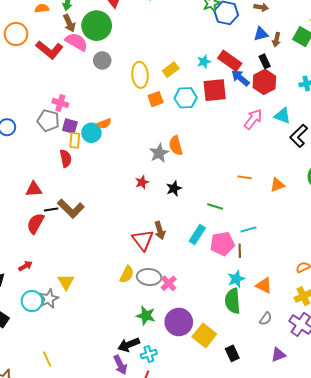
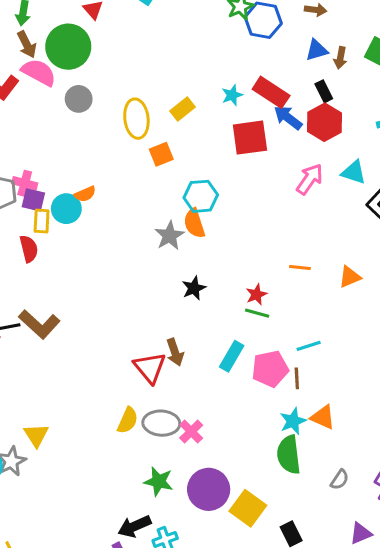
cyan hexagon: (186, 98) -> (201, 196), moved
pink cross: (60, 103) -> (25, 183), moved
red star: (142, 182) -> (256, 294), moved
orange triangle: (264, 286) -> (323, 417), moved

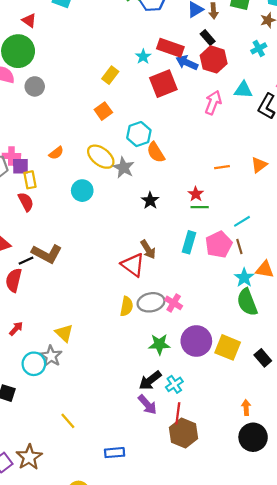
yellow ellipse: (136, 119) -> (101, 157), moved, turned -32
cyan circle: (66, 209) -> (82, 191), moved
orange semicircle: (194, 223) -> (156, 152), moved

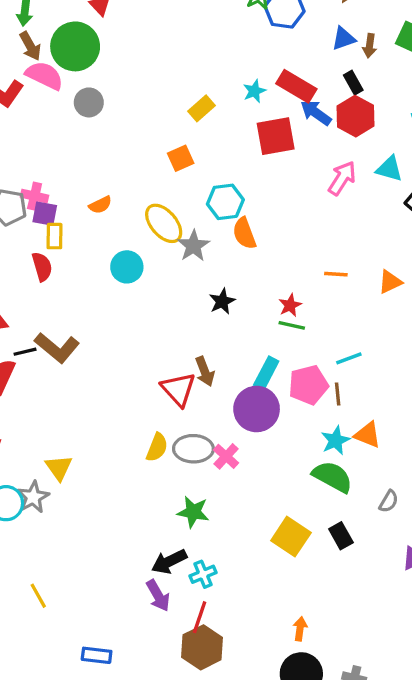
green semicircle: (247, 302) -> (332, 477), turned 128
purple circle: (196, 341) -> (257, 409), moved
black rectangle: (263, 358) -> (341, 536), moved

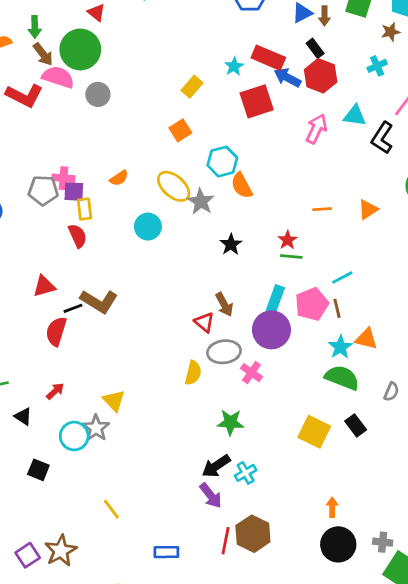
red triangle: (178, 389) -> (204, 322), size x0.7
gray ellipse: (193, 449) -> (224, 352), moved
red line: (200, 617) -> (226, 541), moved

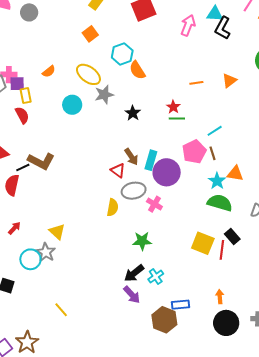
black L-shape: (382, 138) -> (223, 28), moved
gray star: (201, 202) -> (104, 95), moved, turned 30
cyan rectangle: (275, 299) -> (151, 160), moved
red line: (226, 541) -> (222, 250), moved
blue rectangle: (166, 552) -> (180, 305), moved

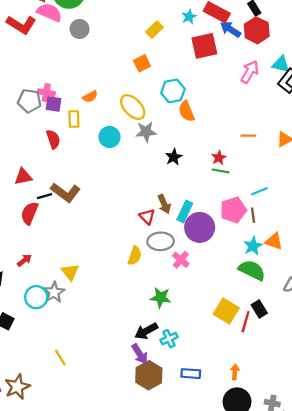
yellow rectangle: (26, 96) -> (74, 119), moved
brown hexagon: (164, 320) -> (149, 375), moved

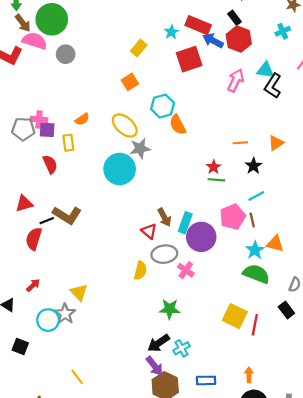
cyan circle: (110, 137) -> (120, 169), moved, size x1.5
black star: (174, 157) -> (253, 166), moved
black rectangle: (259, 309) -> (286, 310), moved

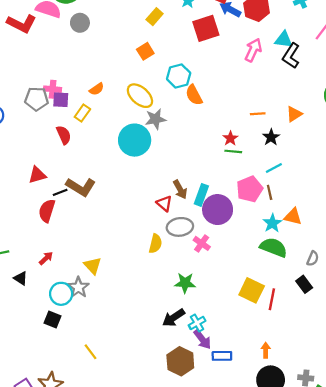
yellow rectangle: (68, 143) -> (82, 113), turned 42
black square: (20, 346) -> (52, 320), moved
purple arrow: (154, 366) -> (202, 339), moved

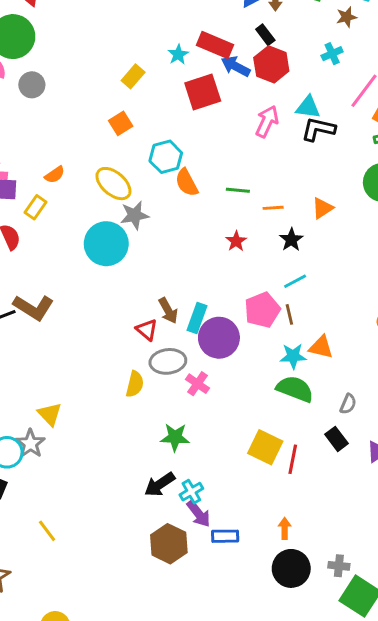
black L-shape: (291, 56) -> (318, 129), turned 70
green line: (233, 151) -> (238, 190), moved
cyan star: (272, 223) -> (293, 356), turned 30

